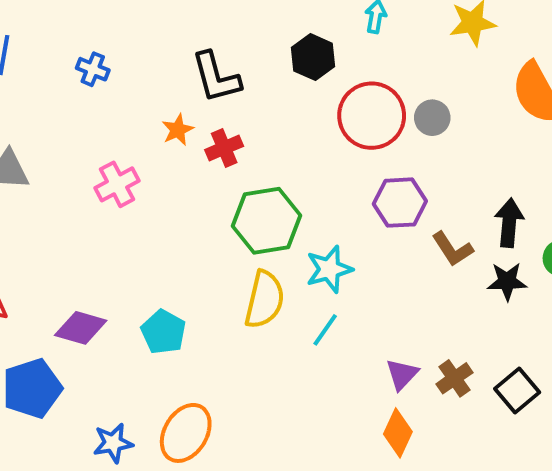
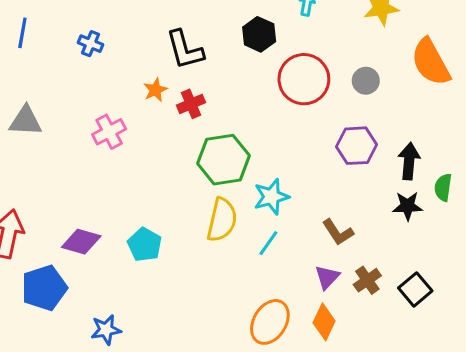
gray circle: (432, 118) -> (366, 81), moved
purple hexagon: (400, 203) -> (356, 146), moved
brown L-shape: (452, 249) -> (338, 232), moved
orange ellipse: (186, 433) -> (270, 322), moved

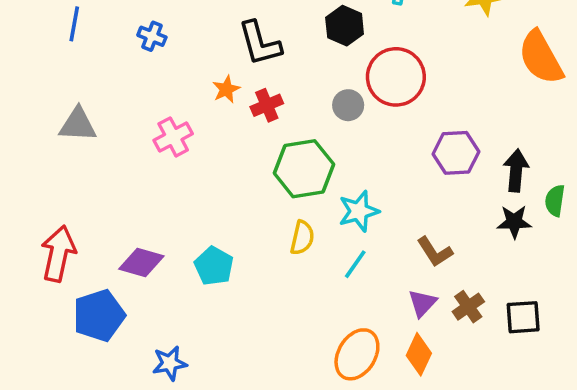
gray circle: (366, 81) -> (348, 105), moved
yellow semicircle: (222, 220) -> (302, 238), size x0.7
black square: (415, 289) -> (523, 317), turned 36

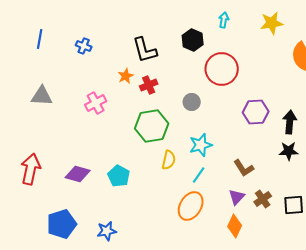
gray circle: (348, 105) -> (192, 102), moved
green hexagon: (304, 169) -> (152, 126), moved
blue pentagon: (99, 315) -> (62, 224), moved
orange ellipse: (357, 354) -> (191, 206), moved
blue star: (170, 363) -> (107, 231), moved

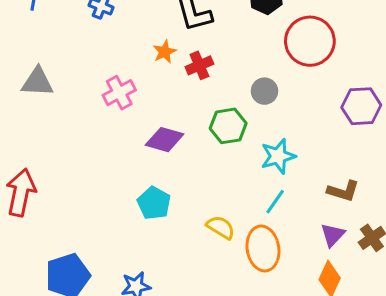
green hexagon: (152, 126) -> (228, 126), moved, size x0.7
yellow semicircle: (169, 160) -> (221, 227), moved, turned -72
brown L-shape: (244, 168) -> (343, 191), turned -40
purple diamond: (78, 174) -> (165, 140), moved
orange ellipse: (191, 206) -> (263, 248), turned -40

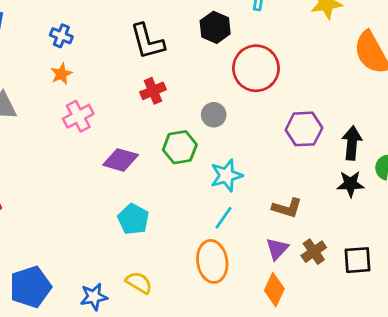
orange star: (165, 52) -> (61, 74), moved
cyan pentagon: (154, 203) -> (133, 219), moved
yellow semicircle: (221, 227) -> (139, 283), moved

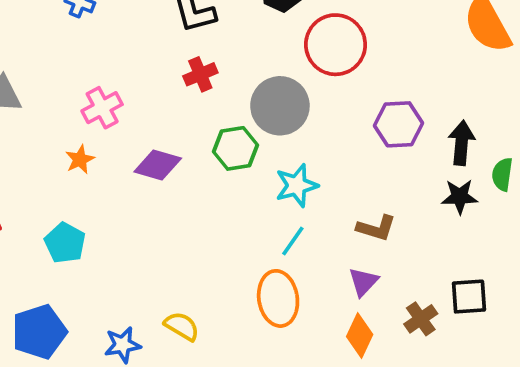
orange star: (61, 74) -> (80, 160), moved
gray circle: (214, 115) -> (280, 106), size x1.8
cyan pentagon: (133, 219) -> (65, 243), moved
brown cross: (314, 252) -> (421, 319), moved

